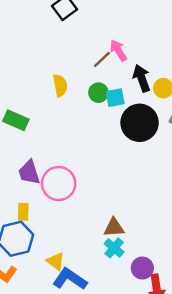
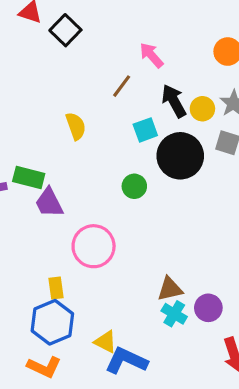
pink arrow: (118, 50) -> (151, 55), moved
green circle: (98, 93) -> (134, 186), moved
purple trapezoid: (29, 172) -> (49, 203), moved
purple circle: (142, 268) -> (208, 308), moved

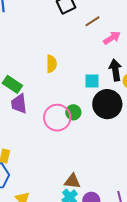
pink arrow: (151, 55) -> (112, 38), turned 78
brown line: (122, 86) -> (92, 21), moved
pink circle: (94, 246) -> (57, 118), moved

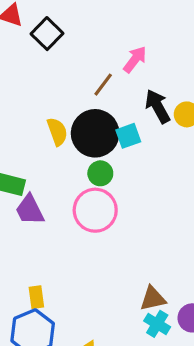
brown line: (92, 21) -> (103, 85), moved
black circle: (107, 104) -> (95, 133), moved
green circle: (73, 112) -> (100, 173), moved

